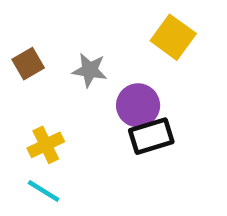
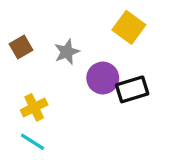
gray star: (90, 70) -> (67, 52), turned -30
black rectangle: (151, 136) -> (132, 89), moved

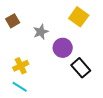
brown square: (21, 47) -> (13, 21), moved
black rectangle: (132, 89) -> (81, 68), moved, turned 66

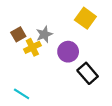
brown square: (13, 21) -> (18, 34), moved
yellow cross: (21, 66) -> (32, 47), moved

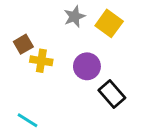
gray star: (44, 34) -> (75, 17), moved
yellow cross: (32, 47) -> (41, 61), turned 35

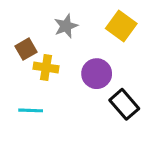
gray star: (75, 17) -> (66, 26), moved
cyan line: (27, 120) -> (31, 110), moved, turned -30

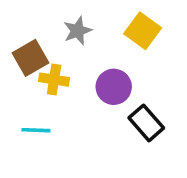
brown square: (26, 49) -> (31, 58), size x1.4

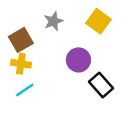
yellow cross: (54, 80) -> (21, 64), moved
cyan line: (36, 130) -> (25, 90), turned -36

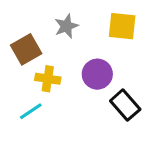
yellow square: (98, 21) -> (122, 26), turned -30
yellow cross: (21, 64) -> (48, 79), moved

